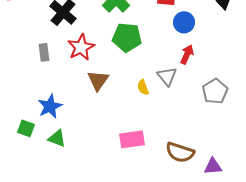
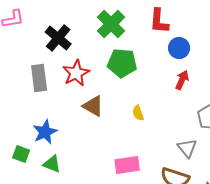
gray rectangle: (44, 52) -> (39, 78), size x1.5
gray triangle: (167, 76) -> (187, 148), moved
brown triangle: (98, 80) -> (93, 106), turned -35

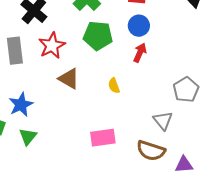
blue circle: (179, 48) -> (139, 26), moved
red arrow: (182, 80) -> (140, 53), moved
green triangle: (52, 164) -> (28, 137), turned 48

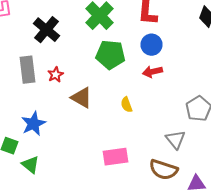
red star: (52, 46) -> (56, 75), moved, size x0.6
red arrow: (140, 53) -> (152, 72), turned -126
green triangle: (28, 137) -> (30, 165), moved, turned -30

